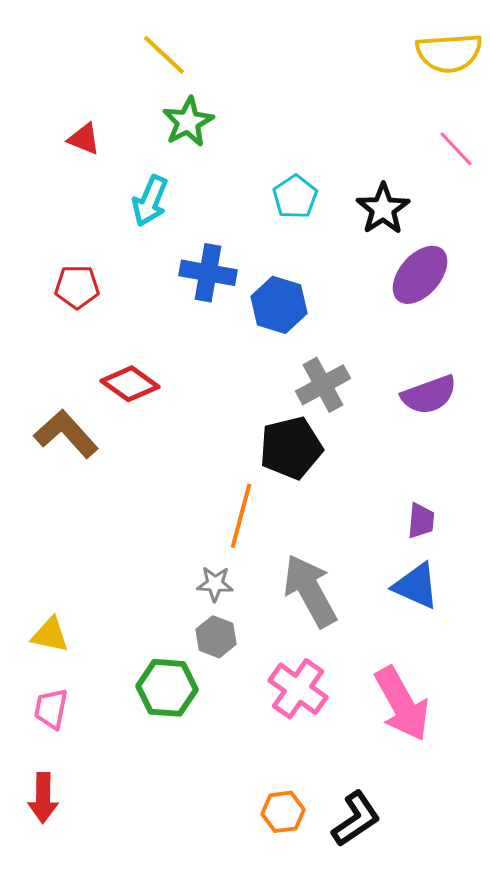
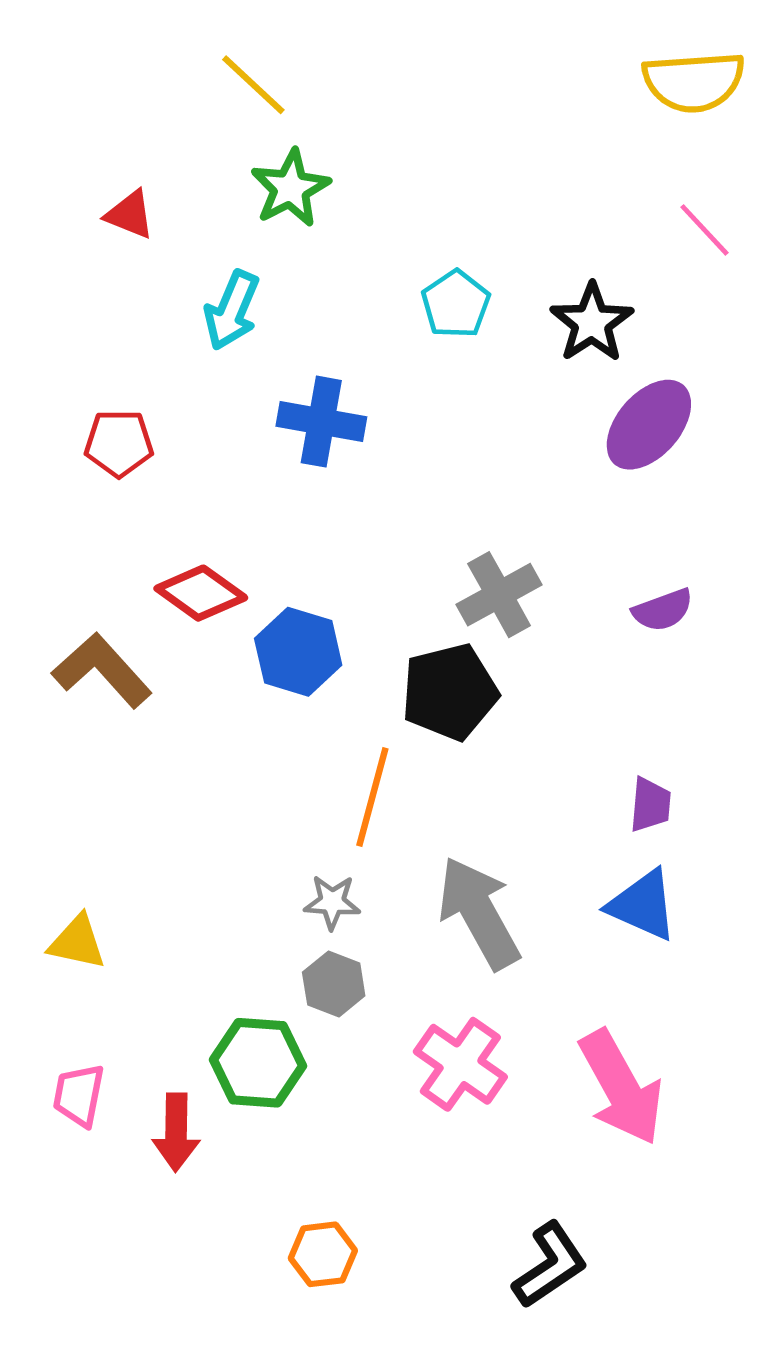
blue hexagon: (279, 305) -> (298, 652), moved
purple semicircle: (429, 395) -> (663, 610), size x0.7
yellow triangle: (50, 635) -> (77, 942), moved
red arrow: (43, 798) -> (176, 1132), moved
orange hexagon: (283, 812) -> (323, 1254), moved

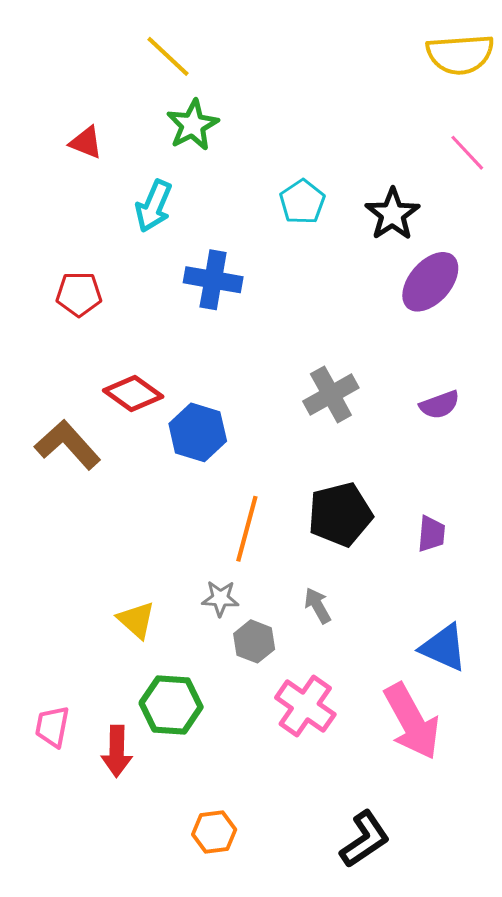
black pentagon: (450, 692) -> (340, 514), moved
blue triangle: (643, 905) -> (444, 648), moved
gray arrow: (479, 913) -> (318, 606), size x0.5
yellow triangle: (77, 942) -> (136, 620), moved, turned 30
gray hexagon: (334, 984) -> (254, 641), moved

